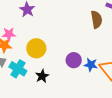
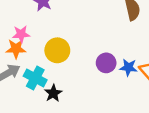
black star: (42, 76) -> (53, 93), moved

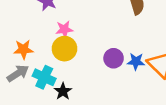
pink star: (21, 34) -> (64, 29), moved

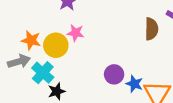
yellow circle: (64, 49) -> (56, 45), moved

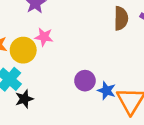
brown semicircle: (152, 29) -> (121, 18), moved

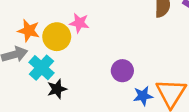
blue star: (107, 91) -> (143, 96), moved, turned -30

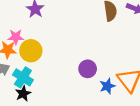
pink star: (79, 23) -> (16, 37), moved
black star: (57, 89) -> (23, 94), moved

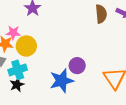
cyan cross: (23, 77) -> (18, 70), turned 36
blue star: (107, 86) -> (62, 81), moved, size x1.6

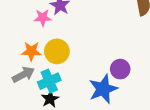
pink star: (13, 33) -> (43, 18), moved

